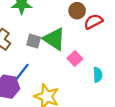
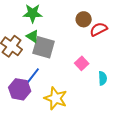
green triangle: (54, 39) -> (33, 36), moved, size x0.6
gray square: (34, 41) -> (44, 47), size x1.6

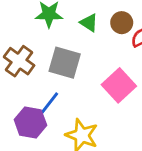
green triangle: (33, 36) -> (89, 23), moved
pink square: (82, 63) -> (119, 85), size x1.6

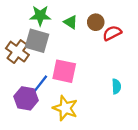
gray square: (65, 63) -> (37, 41), moved
pink square: (119, 85) -> (64, 71), moved, turned -35

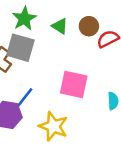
green star: (40, 16) -> (24, 19), turned -30
pink square: (64, 71) -> (74, 84), moved

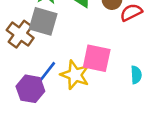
yellow star: (53, 126) -> (75, 75), moved

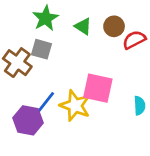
gray square: (43, 21) -> (41, 49), size x0.7

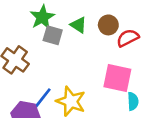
gray square: (41, 49) -> (53, 35), moved
pink square: (98, 88) -> (117, 78), moved

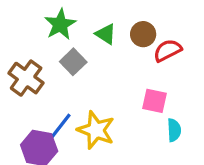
gray square: (53, 35) -> (73, 62), moved, turned 30
pink square: (117, 78) -> (154, 101), size x0.7

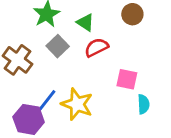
brown circle: (143, 34) -> (132, 14), moved
red semicircle: (168, 50) -> (96, 47), moved

